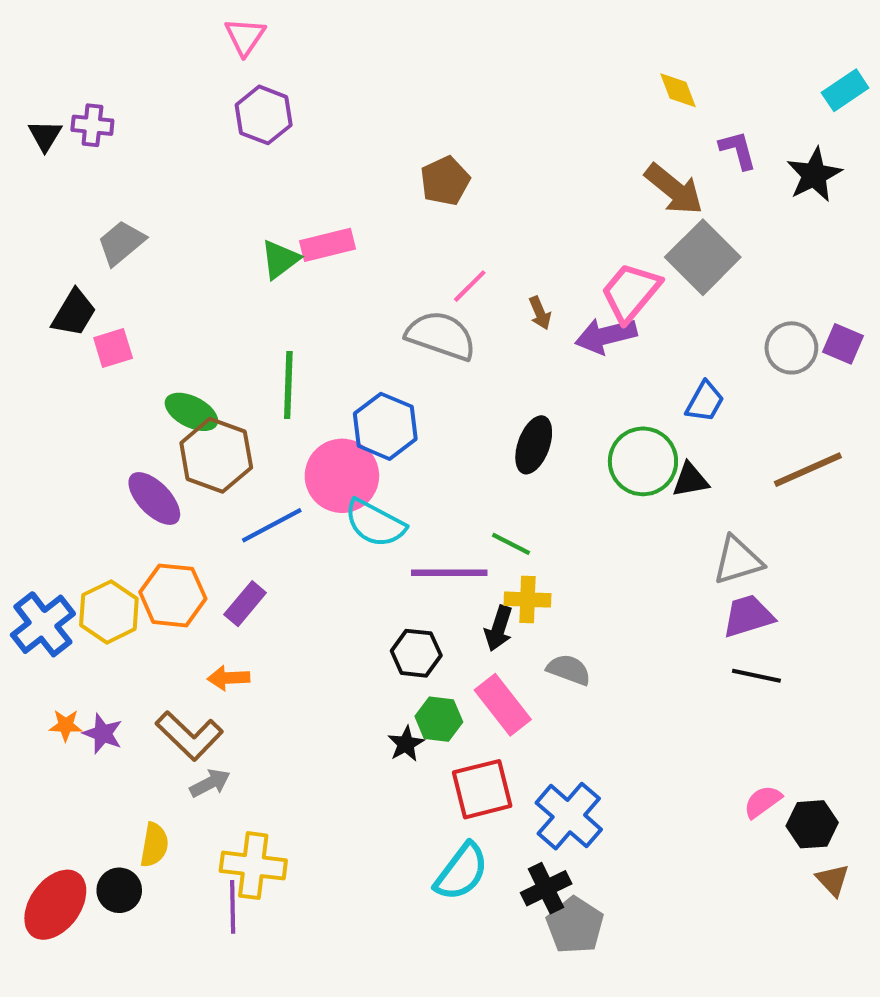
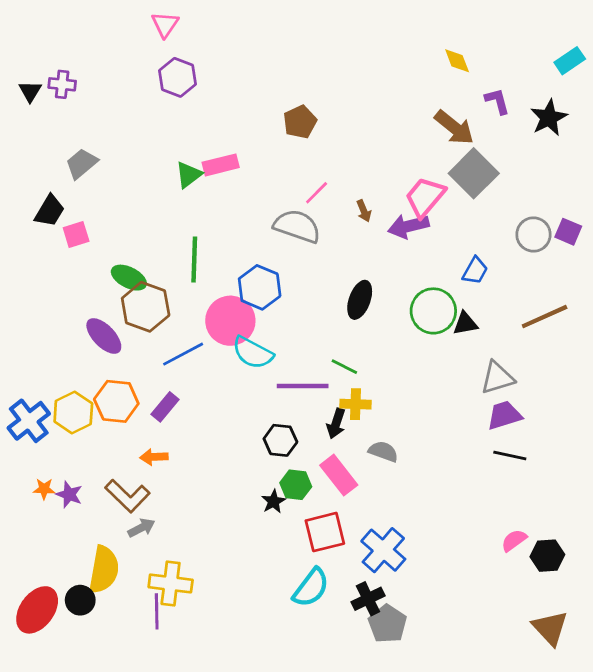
yellow semicircle: (154, 845) -> (104, 570), size x1.6
brown triangle: (833, 880) -> (550, 628), moved, size x1.6

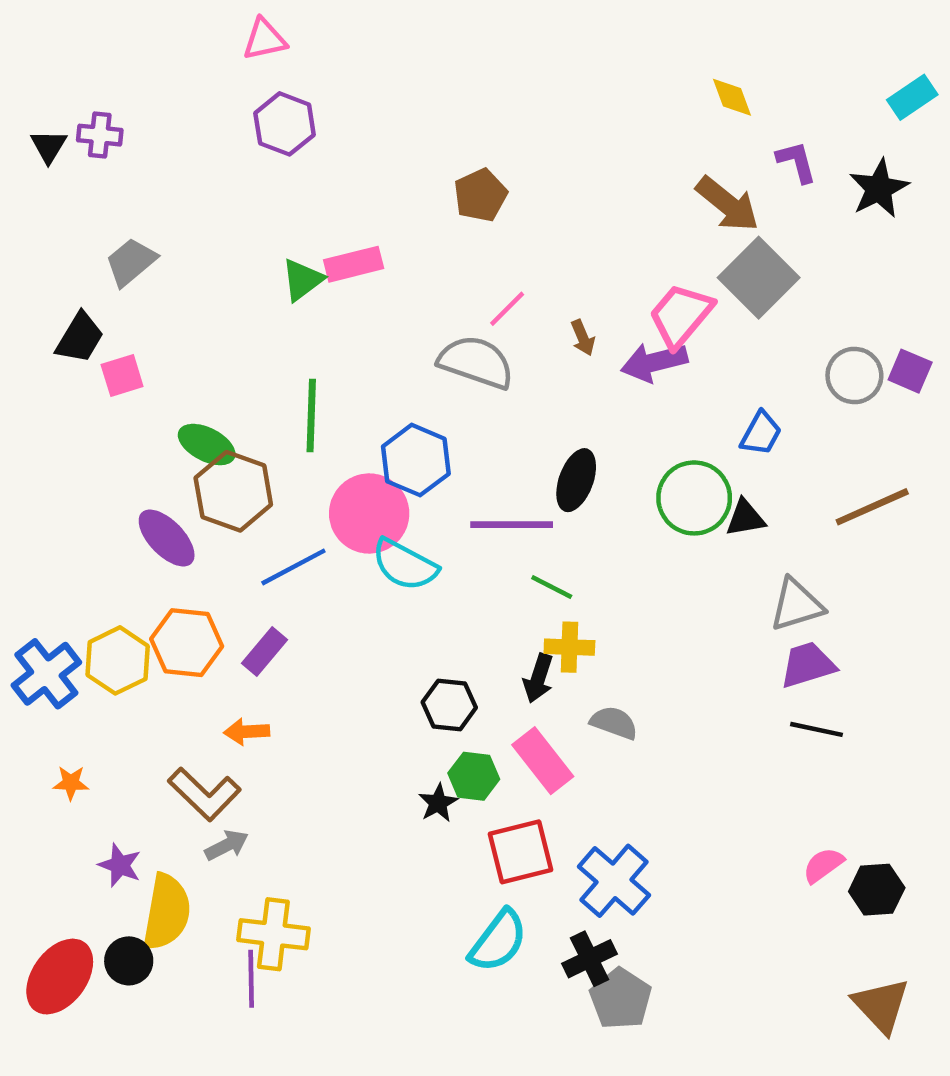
pink triangle: (165, 25) -> (265, 39), turned 44
purple line: (303, 386) -> (512, 525), moved
purple star: (69, 495) -> (120, 865), moved

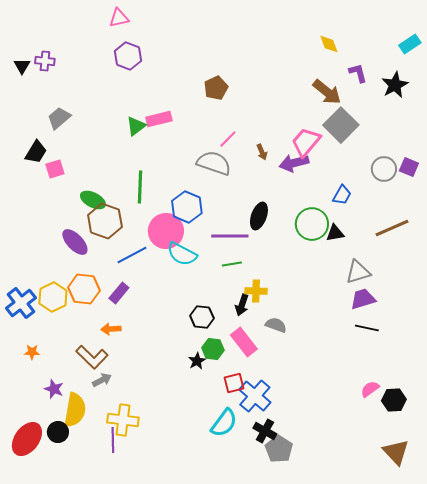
green line: (552, 587) -> (232, 264), moved, turned -36
red square: (520, 852) -> (234, 383), size x0.7
blue cross: (614, 881) -> (255, 396), moved
black cross: (590, 959) -> (265, 431), turned -35

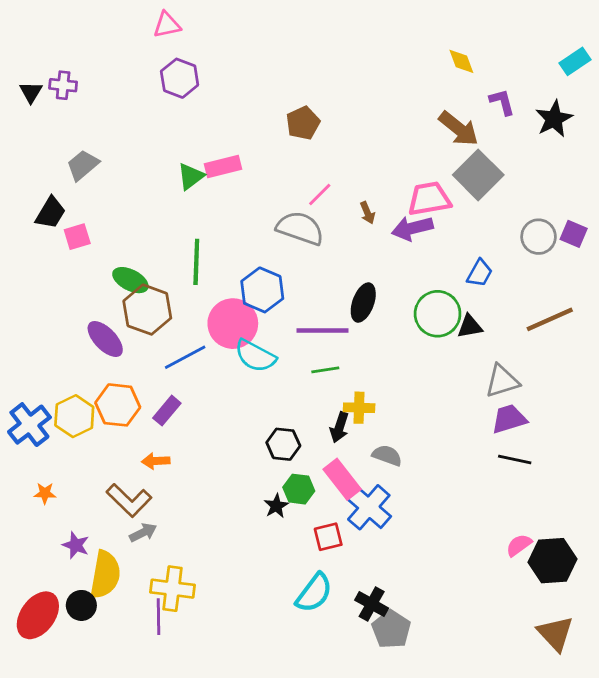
pink trapezoid: (306, 142) -> (429, 199), turned 40
blue cross: (255, 396) -> (369, 507), moved
black hexagon: (394, 400) -> (553, 561), size x1.4

